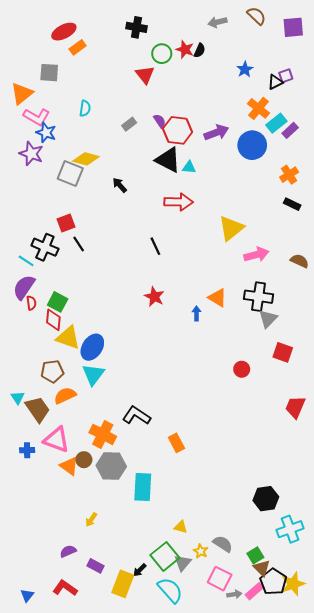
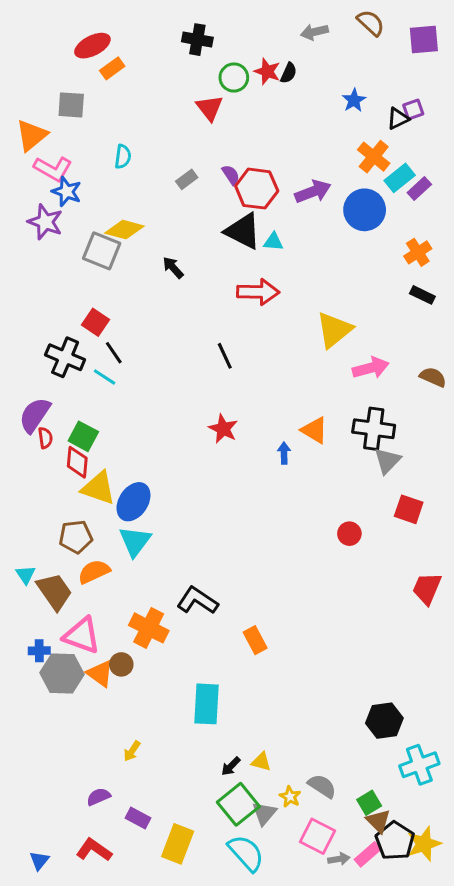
red square: (66, 223) -> (95, 322), turned -36
cyan line: (26, 261) -> (105, 377), moved
gray hexagon: (111, 466) -> (62, 674), moved
black arrow: (140, 570) -> (231, 766), moved

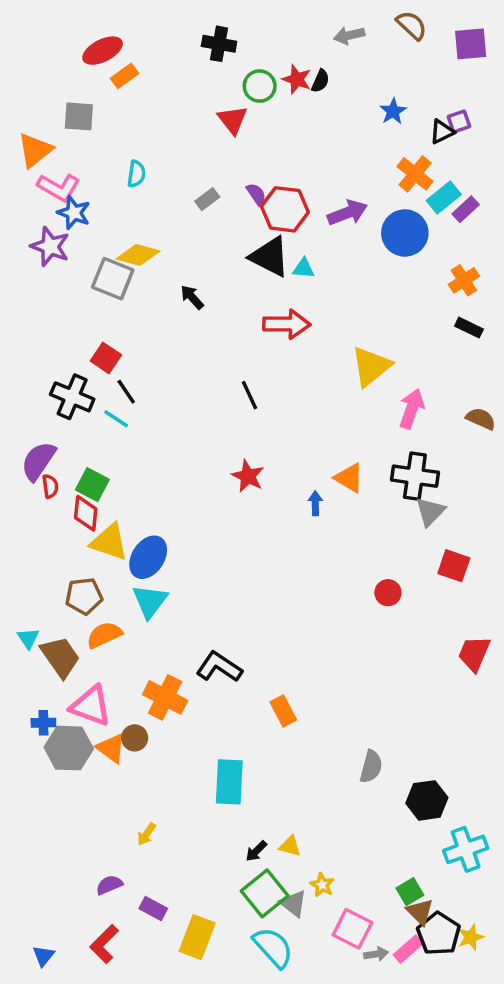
pink arrow: (371, 368) -> (412, 409), turned -56
gray semicircle: (322, 786) -> (371, 767), moved, turned 72
gray triangle: (264, 813) -> (293, 903), turned -32
yellow star: (424, 844) -> (471, 937), size x0.7
red L-shape: (94, 850) -> (104, 944), turned -80

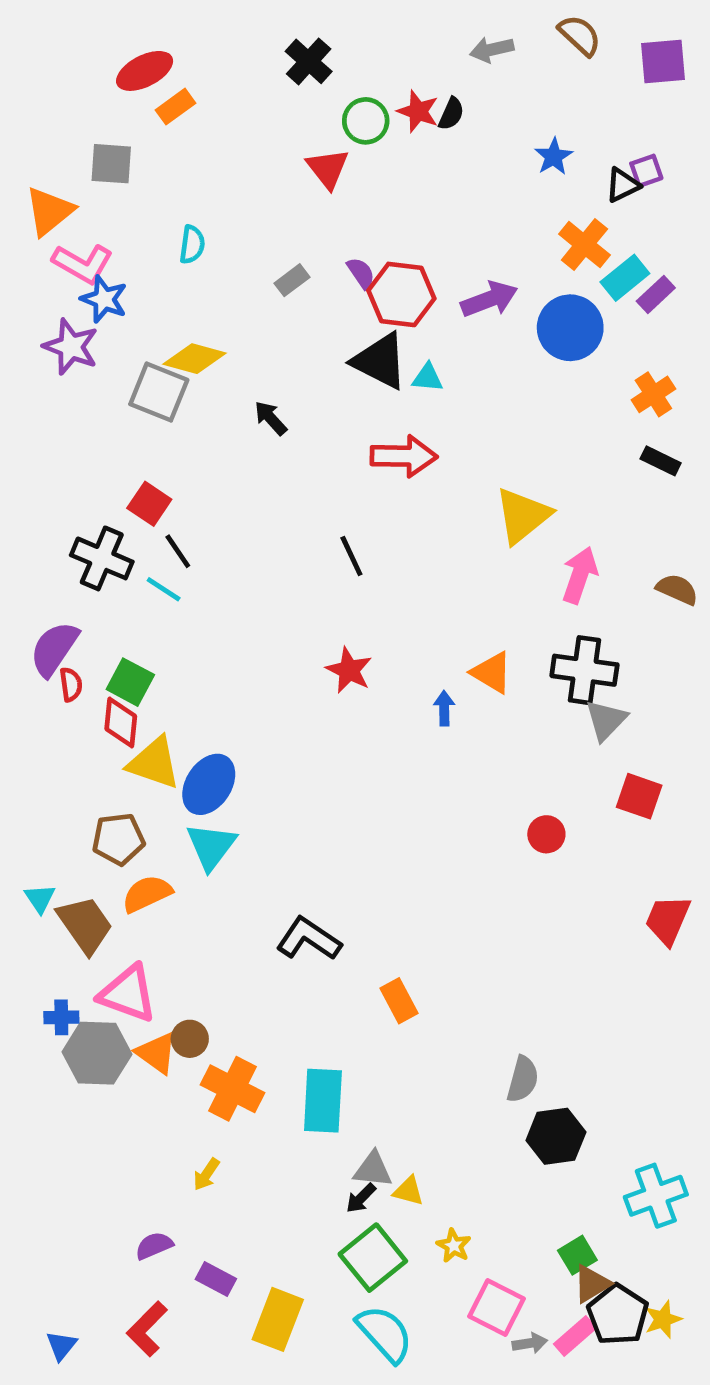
black cross: (219, 44) -> (309, 61), turned 32
orange cross: (165, 697) -> (233, 1089), moved
black hexagon: (427, 800) -> (556, 1136), moved
gray triangle: (293, 903) -> (373, 1170), moved, turned -32
brown triangle: (420, 912) -> (592, 1284), turned 44

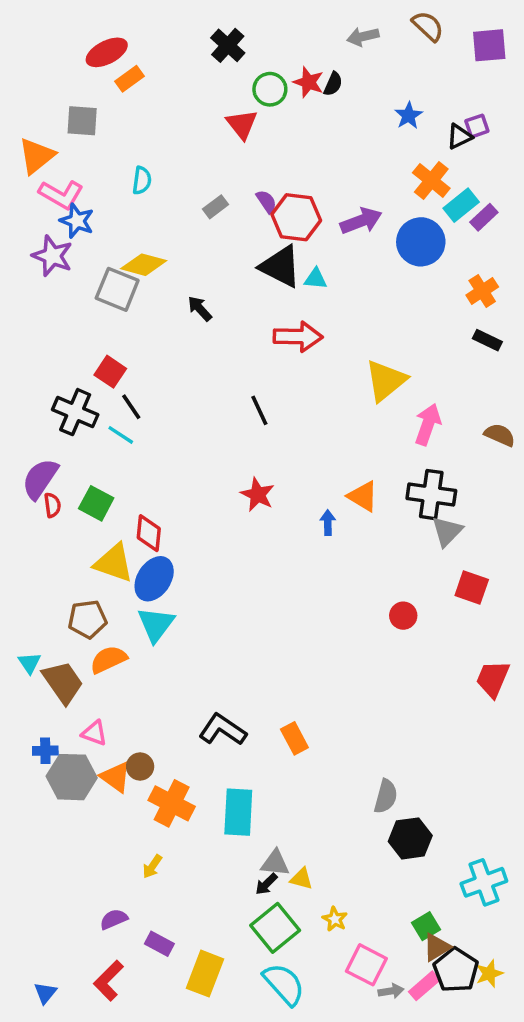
red diamond: (121, 723) -> (149, 533), moved
black L-shape: (309, 939) -> (223, 730), moved
pink triangle: (128, 994) -> (94, 733), size x0.6

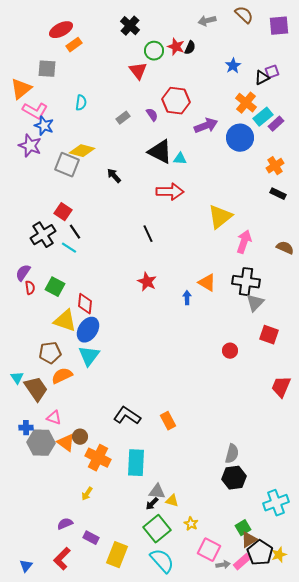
red hexagon: (296, 217) -> (176, 101), moved
black cross: (75, 412) -> (43, 235), turned 35
purple semicircle: (40, 479) -> (23, 273), size x0.7
gray semicircle: (386, 796) -> (232, 454), moved

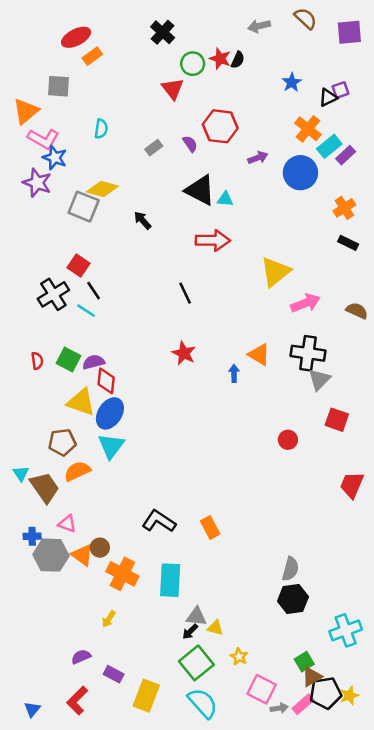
purple arrow: (206, 126) -> (258, 158), size x0.7
pink arrow: (244, 242) -> (305, 303), turned 50
purple semicircle: (23, 273) -> (94, 362), moved, turned 42
black pentagon: (260, 553) -> (326, 693), turned 30

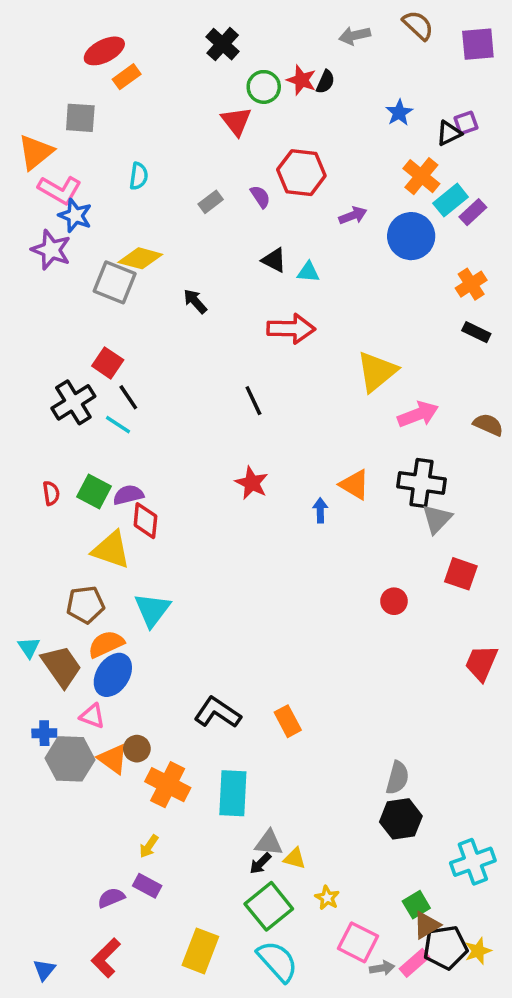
black triangle: (200, 190) -> (274, 260), size x0.6
blue ellipse: (110, 413) -> (113, 675), moved
purple rectangle: (114, 674) -> (147, 886), moved

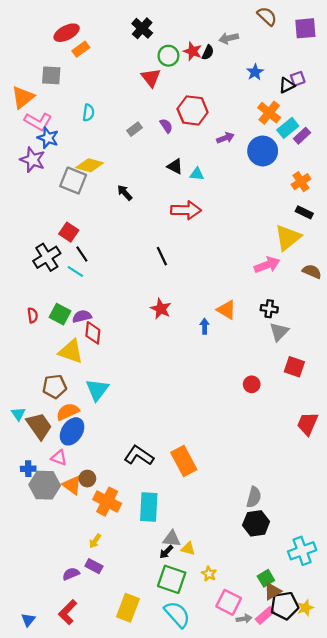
gray arrow: (355, 36) -> (229, 38), moved
yellow triangle: (377, 371) -> (288, 238), moved
black cross: (421, 483) -> (269, 309), size x0.6
orange rectangle: (288, 721) -> (184, 461), size x1.5
green square: (269, 906) -> (172, 579), turned -32

